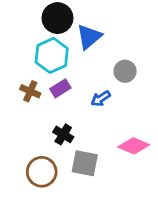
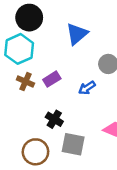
black circle: (57, 18) -> (29, 18), moved
cyan hexagon: (52, 55) -> (19, 49), moved

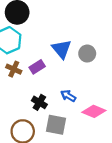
blue triangle: (77, 34) -> (62, 49), moved, turned -30
blue arrow: (87, 88) -> (68, 96), moved, turned 64

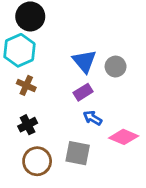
purple rectangle: (37, 67) -> (83, 92), moved
black cross: (39, 102) -> (28, 125), moved, turned 32

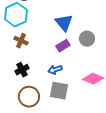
gray circle: (116, 67) -> (87, 39), moved
blue arrow: (93, 118) -> (55, 70), moved, turned -48

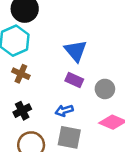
gray circle: (87, 39) -> (105, 89), moved
purple rectangle: (63, 46) -> (74, 80), turned 56

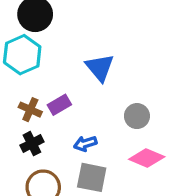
brown cross: (21, 74) -> (30, 110), moved
purple rectangle: (74, 80) -> (59, 105), moved, turned -54

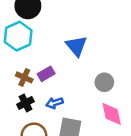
blue arrow: (85, 144) -> (55, 103), moved
pink diamond: (147, 158) -> (112, 114), turned 55

